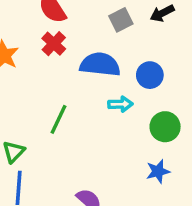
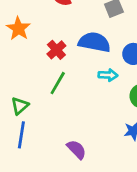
red cross: (54, 44) -> (56, 50), moved

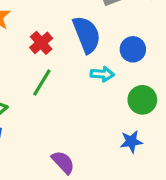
blue semicircle: (94, 42) -> (87, 34), turned 56

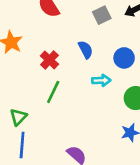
blue semicircle: (87, 34) -> (86, 50), size x0.6

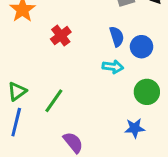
blue semicircle: (86, 50) -> (117, 36), moved
green line: (53, 92) -> (54, 101), moved

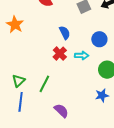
red cross: (61, 36) -> (60, 54), moved
blue semicircle: (117, 36) -> (65, 33), moved

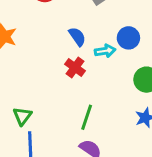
cyan arrow: (82, 55) -> (105, 51), moved
green line: (44, 84) -> (87, 117), moved

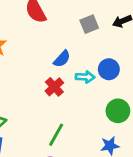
blue semicircle: (77, 37) -> (62, 59), turned 66

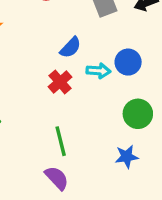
green line: (56, 135) -> (61, 141), turned -45

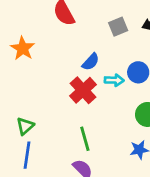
red cross: (60, 82) -> (83, 90), size x1.4

